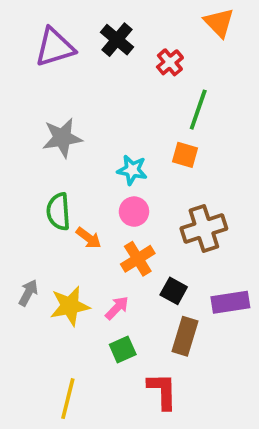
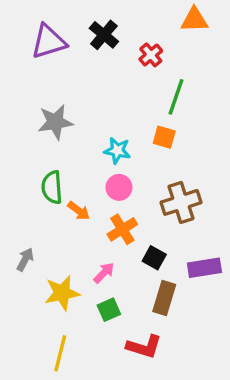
orange triangle: (219, 23) -> (194, 20), turned -48
yellow star: (70, 306) -> (62, 293), moved
red L-shape: (162, 391) -> (144, 347), turned 108

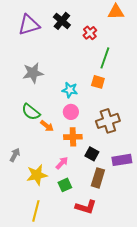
green semicircle: (52, 187) -> (31, 112), turned -48
orange cross: (122, 229) -> (73, 137), turned 30

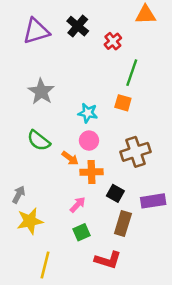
gray star: (33, 73) -> (41, 91), turned -30
orange arrow: (47, 126) -> (70, 158), moved
yellow star: (37, 175) -> (30, 221), moved

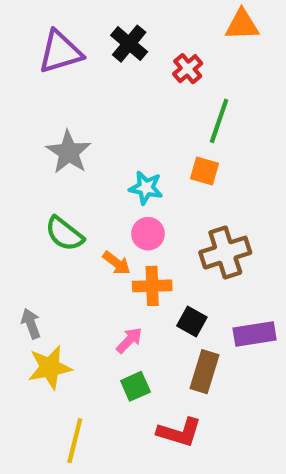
gray arrow: (19, 195) -> (31, 324), turned -48

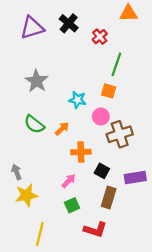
pink circle: (148, 234) -> (101, 116), moved
orange arrow: (117, 263) -> (62, 129), moved, turned -80

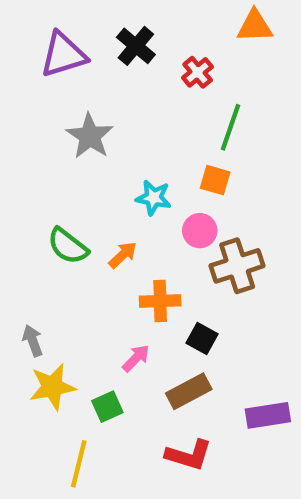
gray star: (36, 81) -> (90, 136), moved
purple rectangle: (135, 178) -> (268, 415), moved
brown rectangle: (109, 197) -> (189, 391), moved, turned 45
green square: (72, 205) -> (107, 407), moved

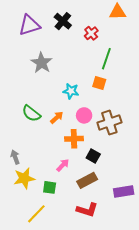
pink circle: (200, 231) -> (84, 115), moved
green square: (107, 407) -> (50, 187), turned 32
yellow line: (79, 464) -> (36, 214), turned 30

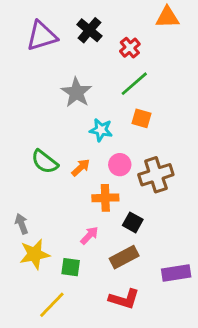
green line: (106, 59) -> (134, 84), moved, turned 30
gray star: (41, 63) -> (76, 92), moved

